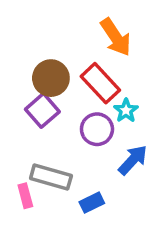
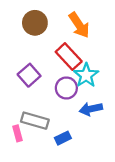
brown circle: (51, 78) -> (35, 23), moved
cyan star: (126, 110) -> (86, 75), size x1.5
blue arrow: (133, 160) -> (91, 109), turned -145

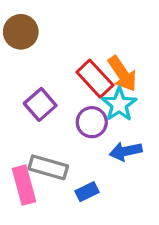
brown circle: (35, 23) -> (21, 32), moved
orange arrow: (79, 25) -> (122, 74), moved
pink rectangle: (17, 133) -> (24, 185), size x1.6

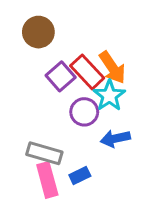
brown circle: (21, 32) -> (38, 32), moved
purple square: (40, 104) -> (61, 76), moved
pink rectangle: (24, 185) -> (47, 180), moved

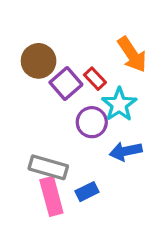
brown circle: (38, 32) -> (39, 61), moved
orange arrow: (112, 68) -> (132, 54), moved
red rectangle: (87, 72) -> (95, 79), size x0.6

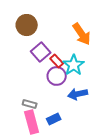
brown circle: (39, 61) -> (27, 25), moved
red rectangle: (95, 79) -> (57, 61), moved
gray rectangle: (48, 167) -> (30, 104), size x0.6

